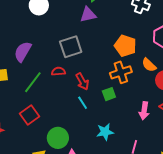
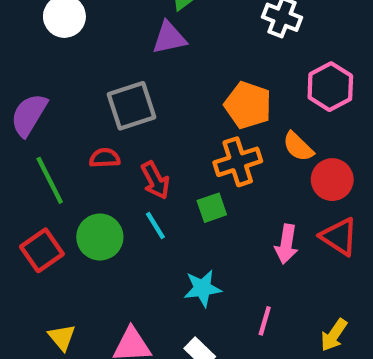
green line: (33, 82) -> (50, 180), turned -65
green circle: (58, 138) -> (100, 237), moved

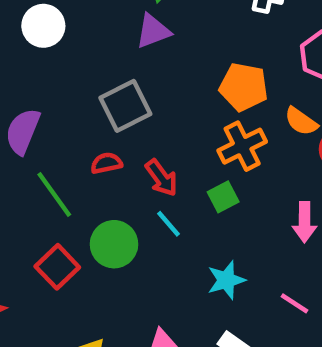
pink line: (265, 321) -> (295, 303), turned -64

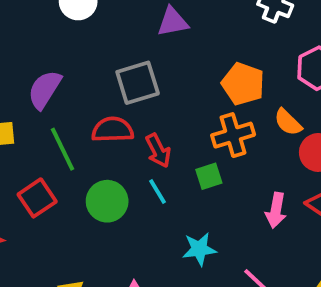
red semicircle: (106, 163) -> (113, 130), size x1.5
red square: (57, 267) -> (37, 198), moved

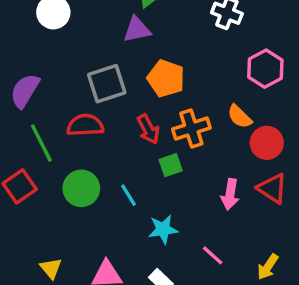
orange pentagon: (243, 84) -> (166, 78), moved
red arrow: (158, 151) -> (148, 129), moved
cyan line: (158, 192) -> (128, 195), moved

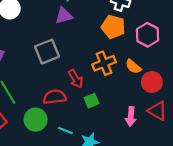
orange pentagon: (166, 78) -> (113, 27), moved
red semicircle: (85, 125) -> (55, 97), moved
orange cross: (191, 129) -> (104, 63), moved
cyan line: (128, 195) -> (65, 130), moved, turned -32

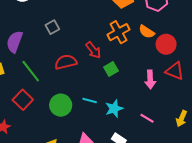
gray square: (47, 52) -> (52, 27), moved, size x0.6
red semicircle: (55, 97) -> (66, 62), moved
green circle: (36, 120) -> (61, 105), moved

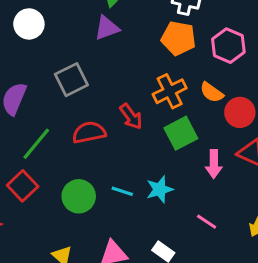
gray square: (52, 27) -> (71, 80), size x1.5
green square: (111, 69) -> (181, 133), moved, size x1.5
green line: (31, 71) -> (36, 144), turned 75
cyan star: (114, 109) -> (160, 189), moved

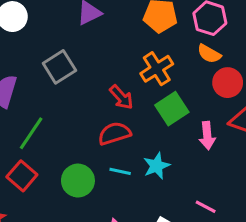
orange semicircle: (212, 92) -> (209, 54), moved
red semicircle: (89, 132) -> (114, 133), moved
pink line: (207, 222) -> (206, 207), moved

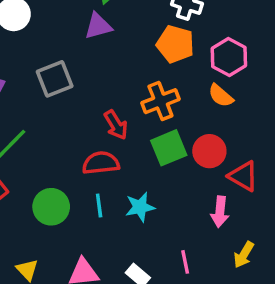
red circle: (228, 83) -> (209, 151), moved
pink arrow: (207, 136) -> (220, 212), moved
cyan line: (120, 171) -> (99, 205), turned 60
pink line: (206, 207) -> (185, 262), turned 40

